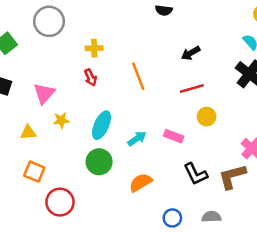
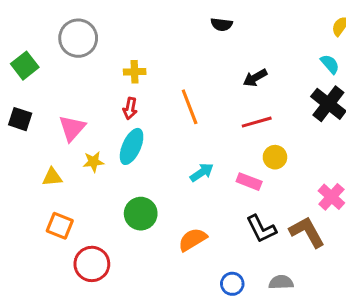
red arrow: (91, 78) -> (130, 108), turned 35
cyan ellipse: (102, 125) -> (132, 146), moved
pink rectangle: (174, 136) -> (249, 182), moved
cyan arrow: (137, 139) -> (202, 172), moved
brown L-shape: (232, 176) -> (307, 232), turned 76

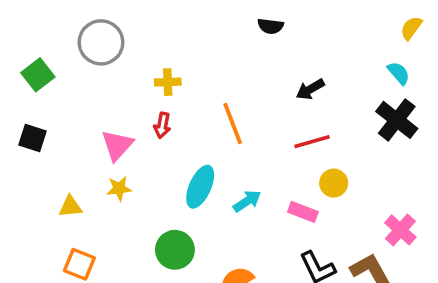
pink triangle: (72, 128) -> (117, 145), moved
cyan ellipse: (132, 146) -> (200, 187), moved

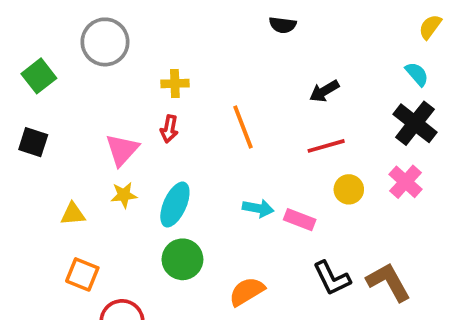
cyan ellipse: (200, 187) -> (175, 204), moved
cyan arrow: (247, 201) -> (258, 208), turned 44
pink rectangle: (303, 212) -> (300, 220), moved
pink cross: (400, 230) -> (406, 182), moved

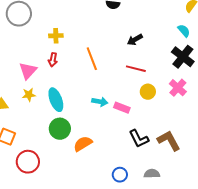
red line: (326, 146) -> (136, 69), turned 30
cyan ellipse: (175, 204) -> (56, 100), turned -45
orange semicircle: (247, 291) -> (83, 144), moved

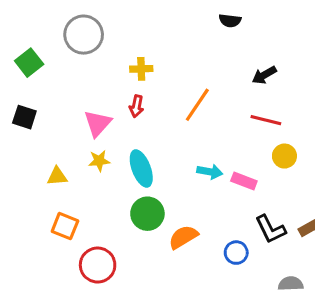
orange line: (92, 59) -> (197, 105), turned 55
blue circle: (120, 175) -> (236, 253), moved

